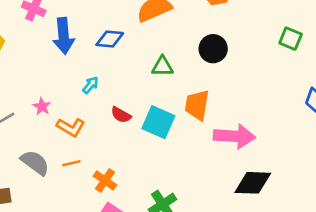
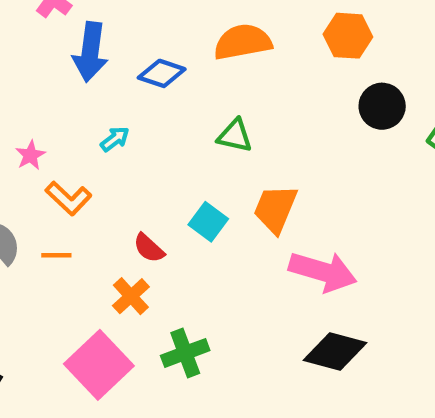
black circle: (213, 49) -> (382, 106), moved
red semicircle: (121, 115) -> (149, 248), moved
cyan square: (158, 122) -> (208, 222), size x0.7
orange cross: (105, 180) -> (131, 296), moved

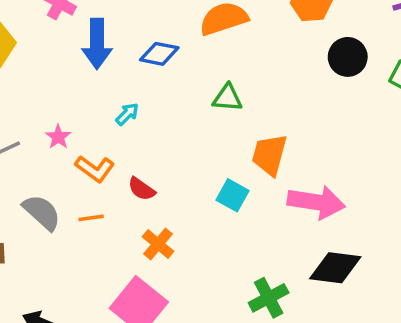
cyan square: (208, 222) -> (232, 195), moved
red semicircle: (149, 248) -> (142, 189), moved
green cross: (185, 353) -> (269, 298), moved

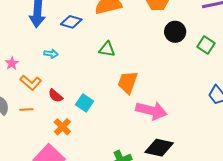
cyan arrow: (127, 114) -> (51, 54), turned 48
cyan square: (232, 195) -> (85, 103), moved

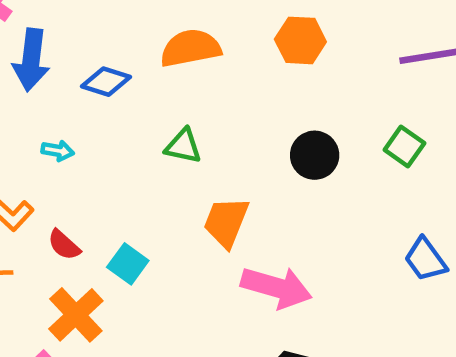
black circle: (175, 32) -> (315, 155), moved
orange cross: (62, 127) -> (76, 315), size x1.4

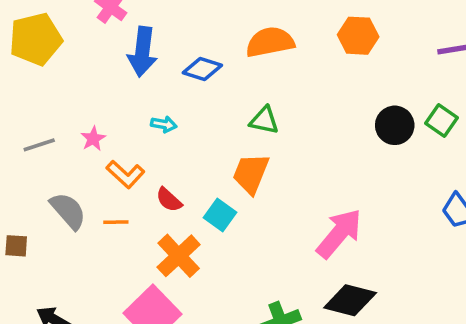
black circle: (315, 155) -> (395, 125), moved
orange trapezoid: (226, 222) -> (251, 174), moved
pink arrow: (276, 287) -> (339, 233), turned -66

